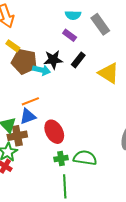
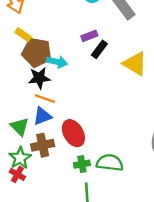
purple rectangle: (70, 35) -> (89, 36), moved, turned -56
black star: (53, 60) -> (39, 78), moved
orange line: (30, 101) -> (45, 99), turned 42
brown cross: (17, 136) -> (43, 145), moved

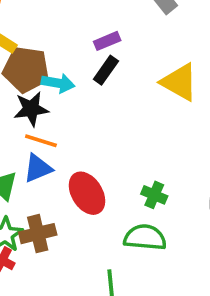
black rectangle: (99, 49) -> (106, 70), moved
brown cross: (43, 145) -> (38, 234), moved
green cross: (82, 164) -> (154, 195), moved, turned 35

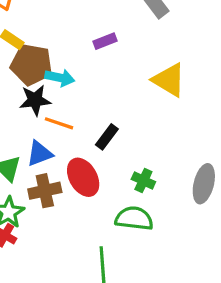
black rectangle: (106, 70) -> (107, 137), moved
orange line: (41, 141) -> (59, 123), moved
brown cross: (38, 234) -> (45, 191), moved

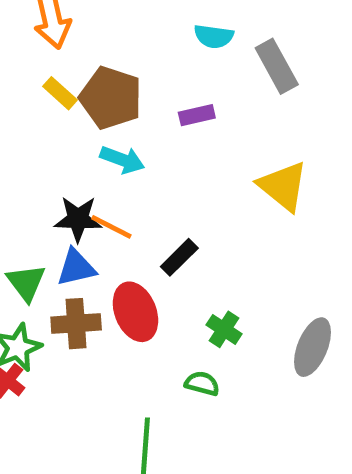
brown pentagon: (31, 65) -> (111, 98), moved
black star: (35, 100) -> (78, 219), moved
green semicircle: (134, 218) -> (202, 383), size x0.6

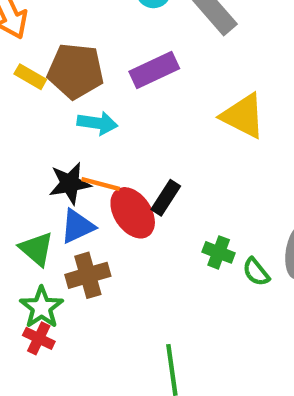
purple rectangle: (197, 115) -> (154, 70), size x1.5
red ellipse: (135, 312) -> (133, 213), moved
green semicircle: (202, 383) -> (256, 272), moved, turned -132

